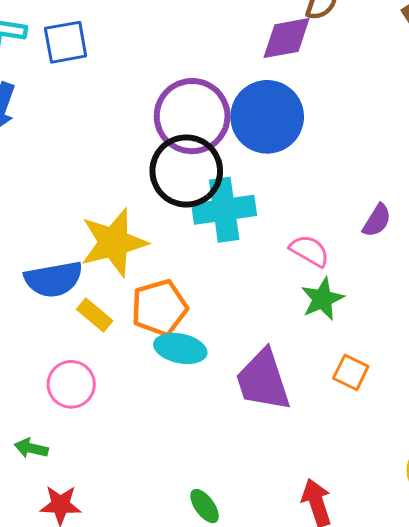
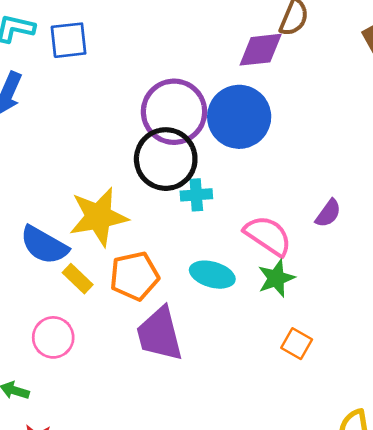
cyan cross: (224, 210) -> (196, 195), size x0.6
pink semicircle: (309, 251) -> (268, 236), size x1.4
blue semicircle: (54, 279) -> (44, 245), turned 36
cyan ellipse: (180, 348) -> (212, 275), moved
purple trapezoid: (263, 380) -> (160, 334), moved

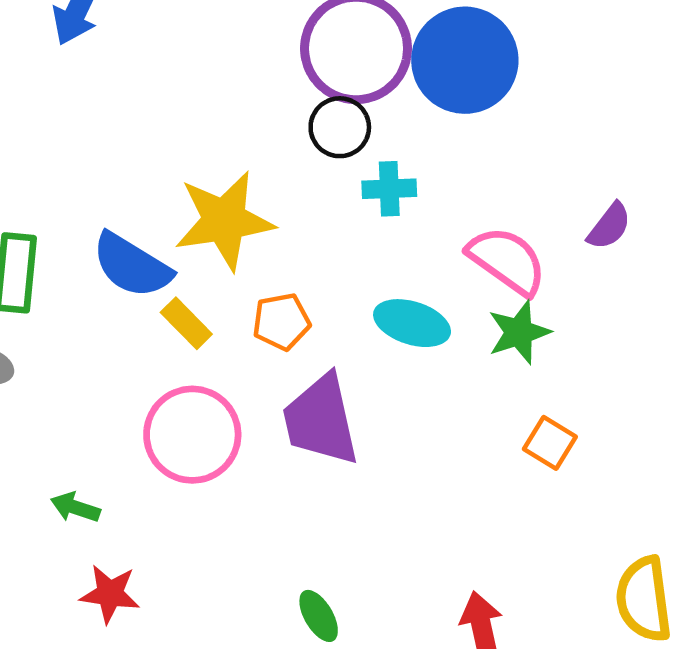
black circle: (166, 159) -> (340, 127), size x0.6
orange pentagon: (134, 276) -> (281, 322), size x0.7
pink circle: (53, 337) -> (192, 435), moved, size x1.4

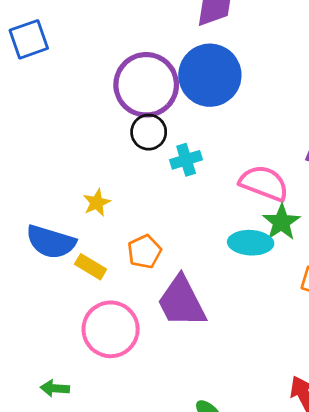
yellow star: (224, 221) -> (97, 203), size x0.5
cyan ellipse: (412, 323) -> (251, 243), moved

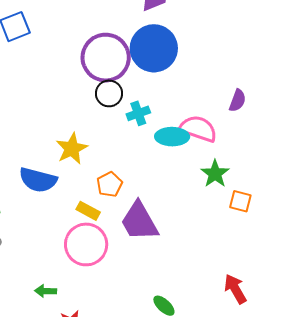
yellow star: (97, 203) -> (72, 149), size x1.5
green star: (281, 222) -> (215, 174), moved
cyan ellipse: (251, 243) -> (172, 137), moved
yellow rectangle: (91, 267) -> (88, 211), moved

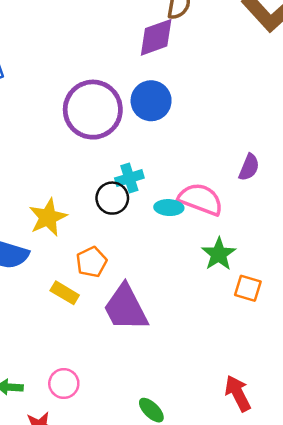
blue circle: (154, 48) -> (151, 101), size x0.7
black circle: (109, 93) -> (112, 198), moved
cyan ellipse: (172, 137) -> (169, 208), size x0.7
pink circle: (86, 244) -> (64, 384), moved, size x0.6

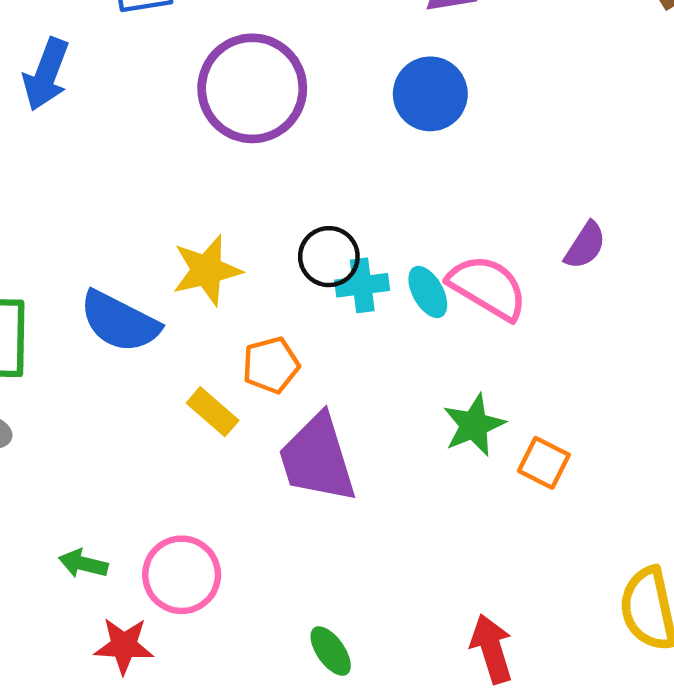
purple circle: (93, 110) -> (252, 88), moved
cyan cross: (129, 178) -> (362, 285), moved
cyan ellipse: (169, 208) -> (428, 292), turned 48
green star: (219, 254) -> (474, 425), moved
pink circle: (64, 384) -> (182, 575), size x1.4

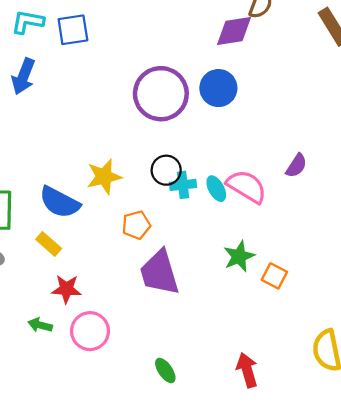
purple circle: (252, 88) -> (161, 94), moved
yellow rectangle: (213, 412) -> (49, 244), moved
red star: (124, 646) -> (66, 289), moved

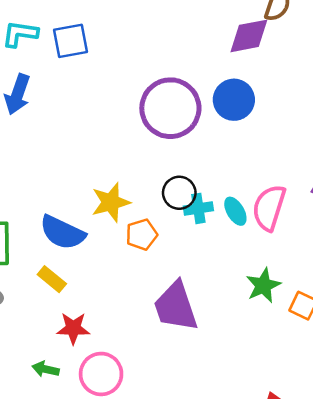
pink semicircle: (247, 186) -> (269, 208), turned -102
orange pentagon: (136, 225) -> (142, 235), moved

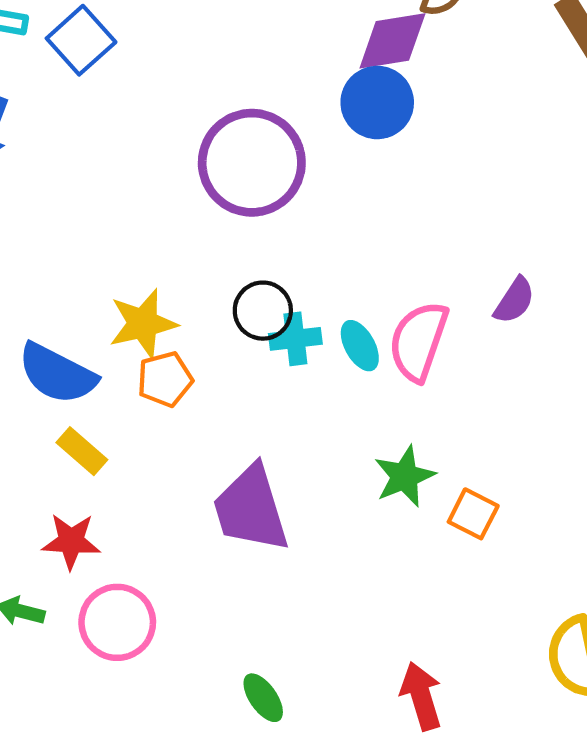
blue square: (70, 41) -> (81, 40), turned -33
blue circle: (234, 100) -> (377, 103), moved
orange pentagon: (142, 235) -> (165, 379), moved
yellow rectangle: (52, 279) -> (82, 451), moved

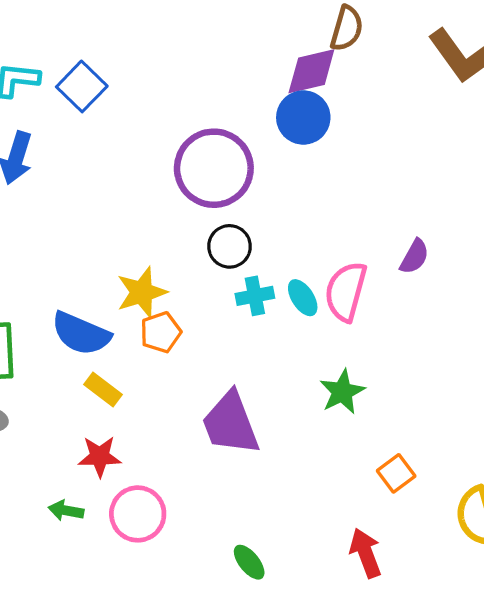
black circle: (263, 311) -> (230, 246), moved
orange square: (473, 514) -> (396, 473), moved, turned 30

